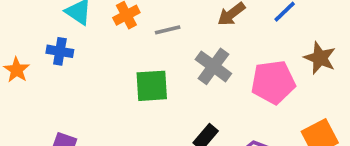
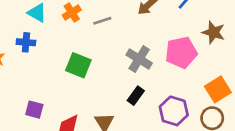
gray cross: (213, 66) -> (139, 59), moved
green square: (152, 86) -> (78, 65), moved, turned 30

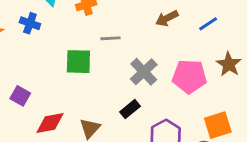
gray line: (102, 21) -> (111, 38), moved
green square: (78, 65) -> (78, 62), turned -35

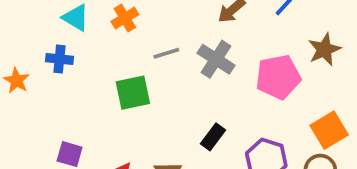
brown star: (229, 64) -> (324, 50), turned 30
gray cross: (144, 72) -> (216, 59), moved

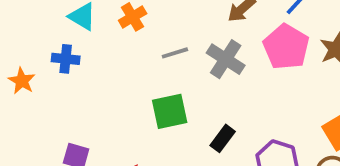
pink pentagon: (278, 77) -> (286, 47), moved, turned -30
green square: (133, 93) -> (170, 111), moved

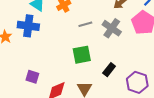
blue cross: (66, 59) -> (28, 26), size x1.5

